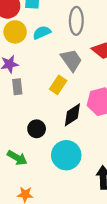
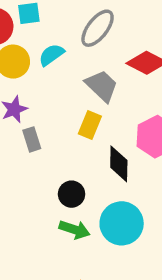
gray ellipse: (76, 21) -> (98, 28), turned 48
black diamond: (72, 115) -> (119, 164), turned -45
green arrow: (17, 158) -> (74, 230), moved

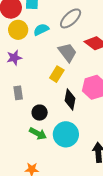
gray rectangle: (32, 139) -> (18, 93), moved

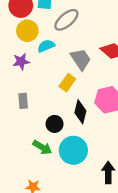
gray ellipse: (71, 18) -> (66, 20), moved
cyan semicircle: (41, 30) -> (46, 46), moved
black circle: (40, 113) -> (55, 124), moved

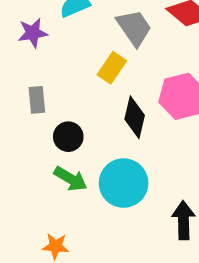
black circle: (55, 124) -> (68, 137), moved

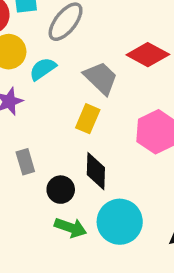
black diamond: (135, 117) -> (96, 171), moved

